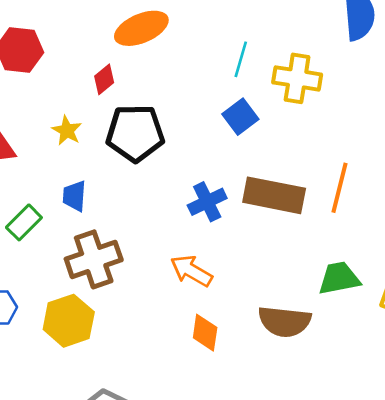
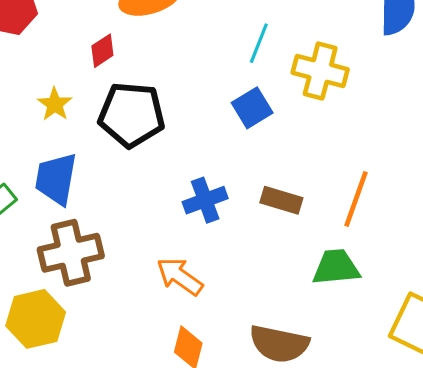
brown rectangle: (274, 195) -> (281, 200), size x0.6
blue trapezoid: (74, 196) -> (56, 179), size x1.5
green trapezoid: (339, 278) -> (336, 267), moved

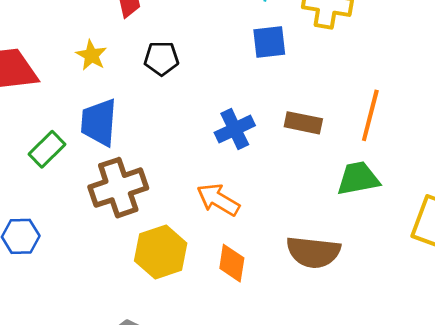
blue square: (252, 108) -> (269, 42), turned 30
black pentagon: (132, 115) -> (161, 58), size x0.6
yellow hexagon: (36, 319) -> (161, 252), moved

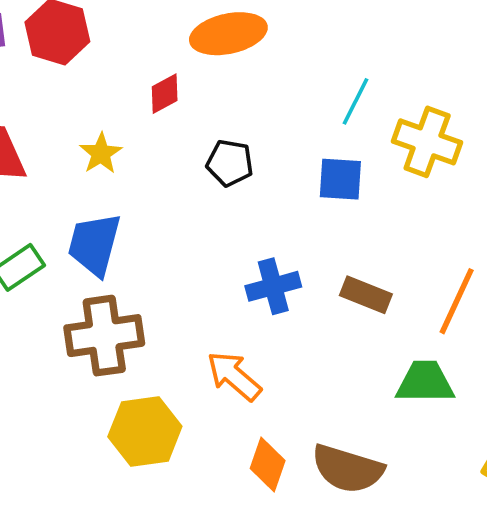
black pentagon: (161, 58) -> (230, 163), moved
orange diamond: (232, 263) -> (268, 464), moved

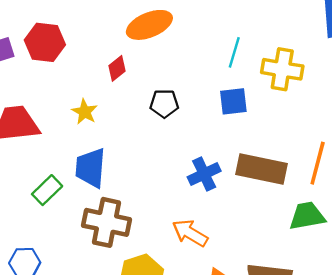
brown rectangle: (366, 295) -> (261, 169), size x1.6
brown cross: (104, 336) -> (106, 222), turned 30

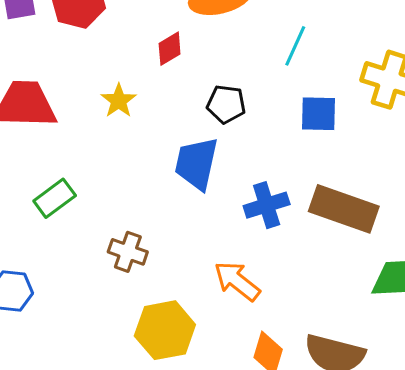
cyan line: (234, 52) -> (295, 46), moved
blue trapezoid: (91, 168) -> (196, 163), moved
brown cross: (106, 222) -> (128, 252), size x0.6

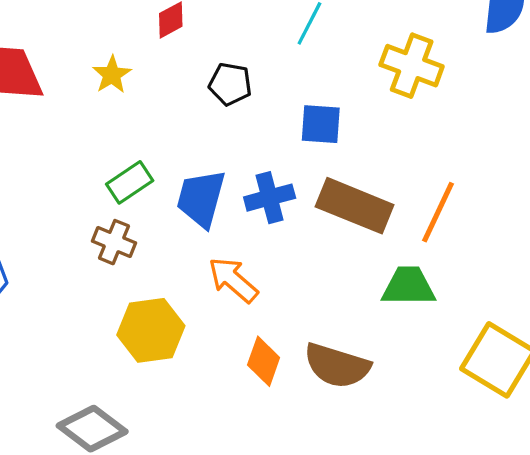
blue square: (319, 114) -> (321, 124), moved
blue trapezoid: (196, 163) -> (201, 198), moved
green rectangle: (55, 198) -> (130, 182), moved

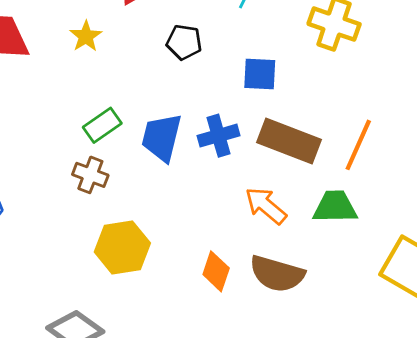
orange arrow: (233, 280) -> (266, 206), moved

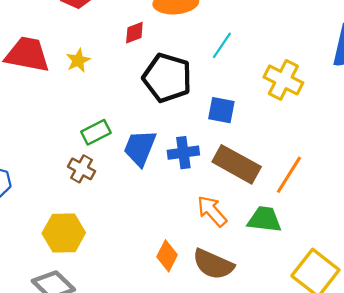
yellow star: (86, 36) -> (78, 60), moved
black pentagon: (184, 42) -> (167, 78), size x1.8
yellow hexagon: (122, 248) -> (64, 233), moved

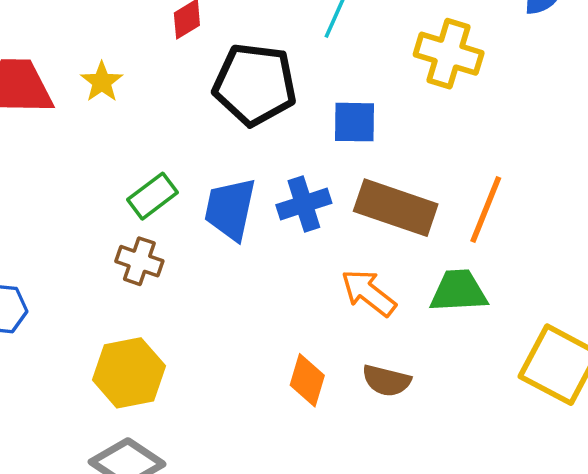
brown semicircle: (213, 264) -> (386, 381), size x0.7

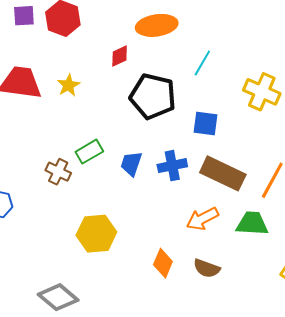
blue trapezoid: (230, 209) -> (131, 164), size x0.7
brown cross: (139, 261) -> (58, 172), moved
orange arrow: (369, 293) -> (202, 219), turned -72
yellow hexagon: (129, 373) -> (96, 234), moved

